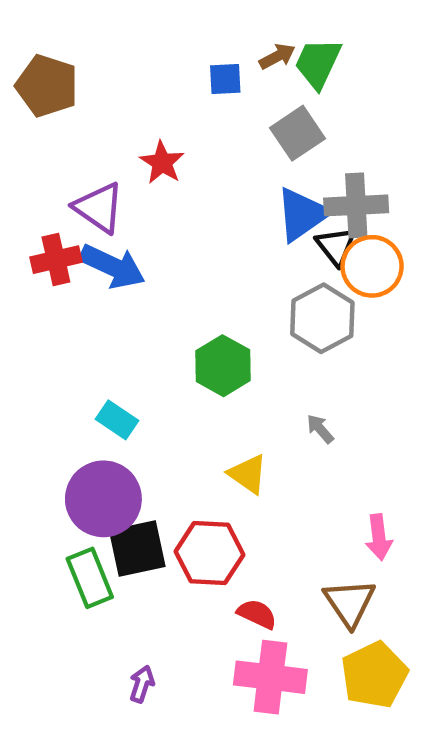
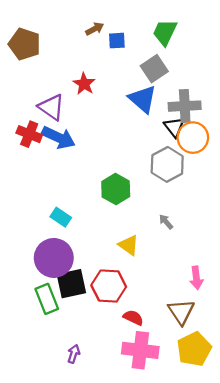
brown arrow: (277, 56) -> (95, 29), moved
blue triangle: (302, 214) -> (143, 99), moved, turned -44
red cross: (56, 260) -> (29, 134), turned 35

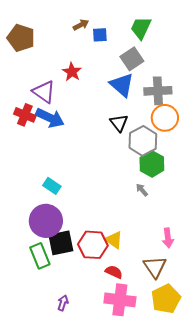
black triangle: (174, 127) -> (119, 123), moved
green hexagon: (116, 189) -> (152, 164), moved
yellow triangle: (129, 245) -> (114, 240), moved

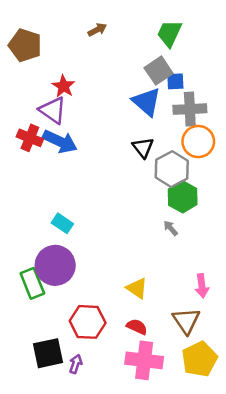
blue square: (100, 35) -> (175, 81), moved
red star: (72, 72) -> (64, 86), moved
black square: (61, 243) -> (48, 353), moved
red hexagon: (93, 245) -> (88, 322), moved
green rectangle: (40, 256) -> (32, 283), moved

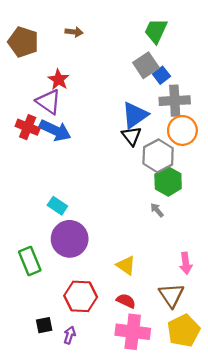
brown arrow: (97, 30) -> (74, 32), moved, turned 35
blue square: (175, 81) -> (161, 75), turned -35
blue triangle: (147, 102) -> (135, 115), moved, turned 44
purple circle: (55, 265) -> (70, 239), moved
black square: (48, 353) -> (44, 325), size x0.6

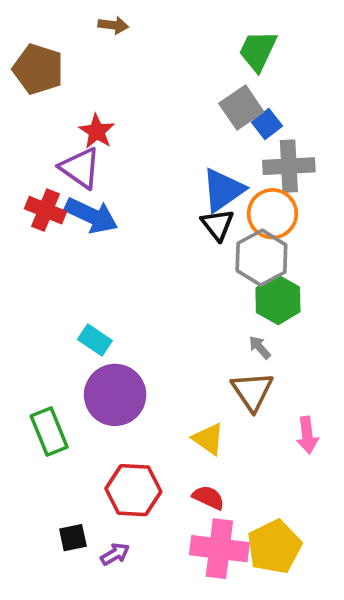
brown arrow: (74, 32) -> (113, 25), moved
orange circle: (182, 130) -> (272, 214), moved
brown triangle: (171, 295) -> (252, 391), moved
yellow pentagon: (184, 331) -> (274, 547), moved
purple arrow: (70, 335) -> (115, 554), turned 42

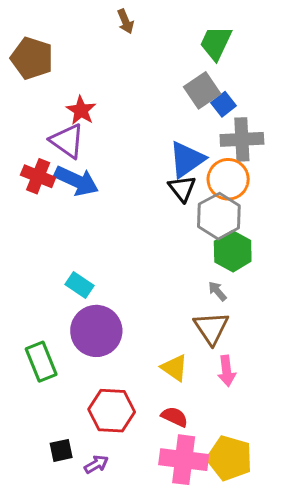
brown arrow: (113, 25) -> (125, 21), moved, turned 60
pink arrow: (307, 435) -> (227, 371), moved
yellow pentagon: (274, 547) -> (230, 458), turned -30

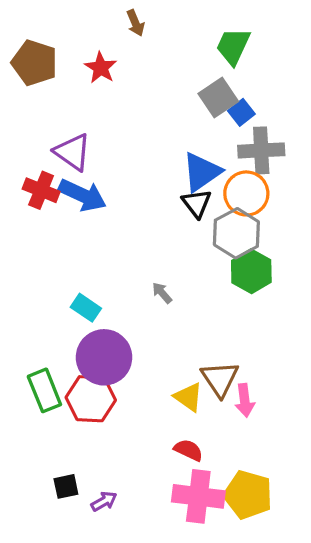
red star: (81, 110) -> (101, 68), moved
gray arrow: (217, 291) -> (162, 293), moved
brown triangle: (211, 328) -> (220, 379), moved
red hexagon: (112, 411) -> (91, 399), moved

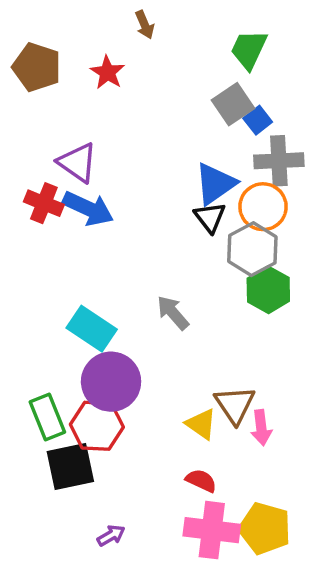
gray arrow: (162, 293) -> (173, 313), size x1.5
cyan rectangle: (86, 308) -> (92, 329), size x1.5
black square: (66, 486) -> (70, 466), moved, size x1.8

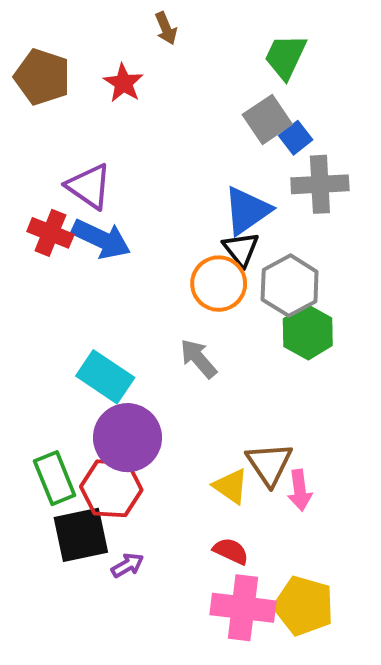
orange circle: (263, 207) -> (219, 284), moved
purple arrow: (111, 535) -> (127, 565), moved

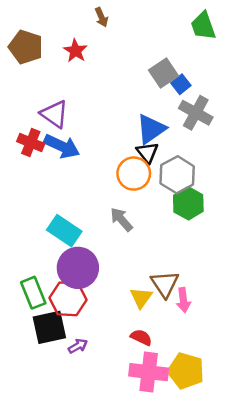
green trapezoid: (286, 57) -> (203, 26), moved, turned -44
gray cross: (320, 184) -> (196, 113), turned 32
yellow triangle: (231, 486) -> (141, 298), turned 30

